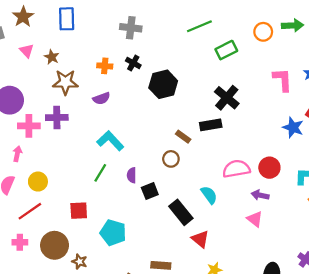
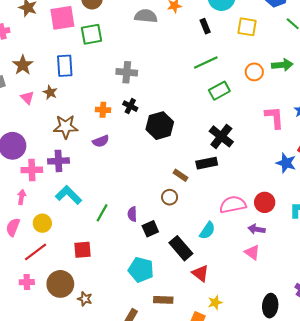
green line: (199, 26) -> (206, 62), moved
brown star: (52, 57) -> (50, 92), moved
cyan L-shape: (110, 141) -> (68, 195), moved
cyan semicircle: (209, 195) -> (207, 231), turned 72
cyan pentagon: (113, 233) -> (141, 270), moved

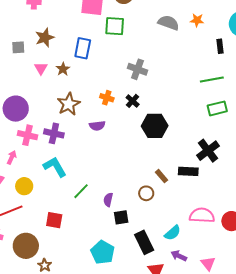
brown star: (66, 127) -> (69, 104), turned 30
purple arrow: (257, 229) -> (179, 256), moved

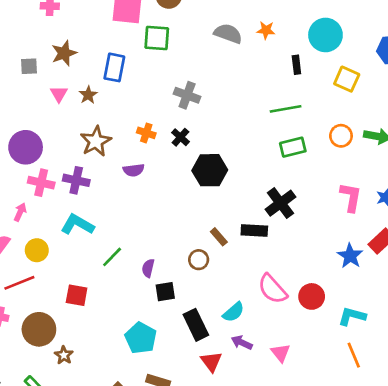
cyan L-shape: (55, 167) -> (77, 225), turned -30
pink semicircle: (202, 215) -> (272, 289), turned -135

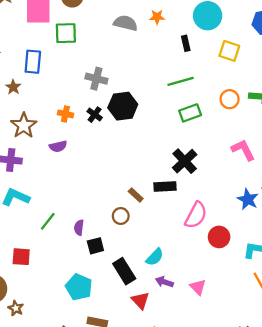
black hexagon: (210, 170) -> (123, 106), moved
pink L-shape: (351, 197) -> (243, 150), turned -30
pink semicircle: (272, 289) -> (196, 215), moved, turned -104

